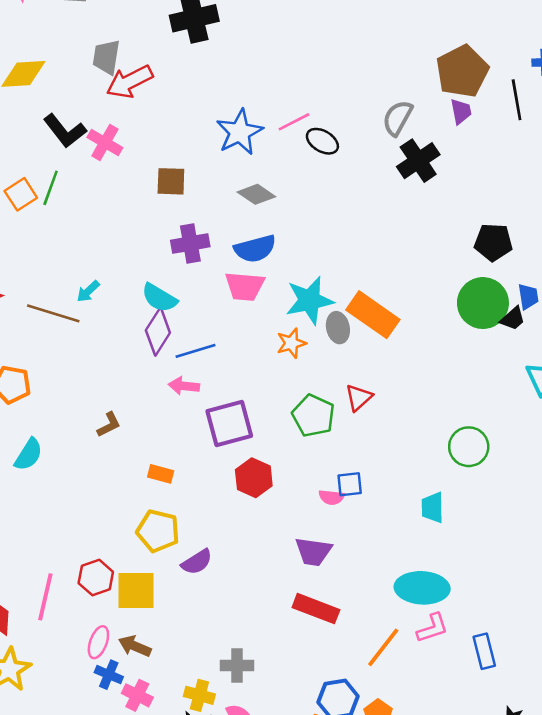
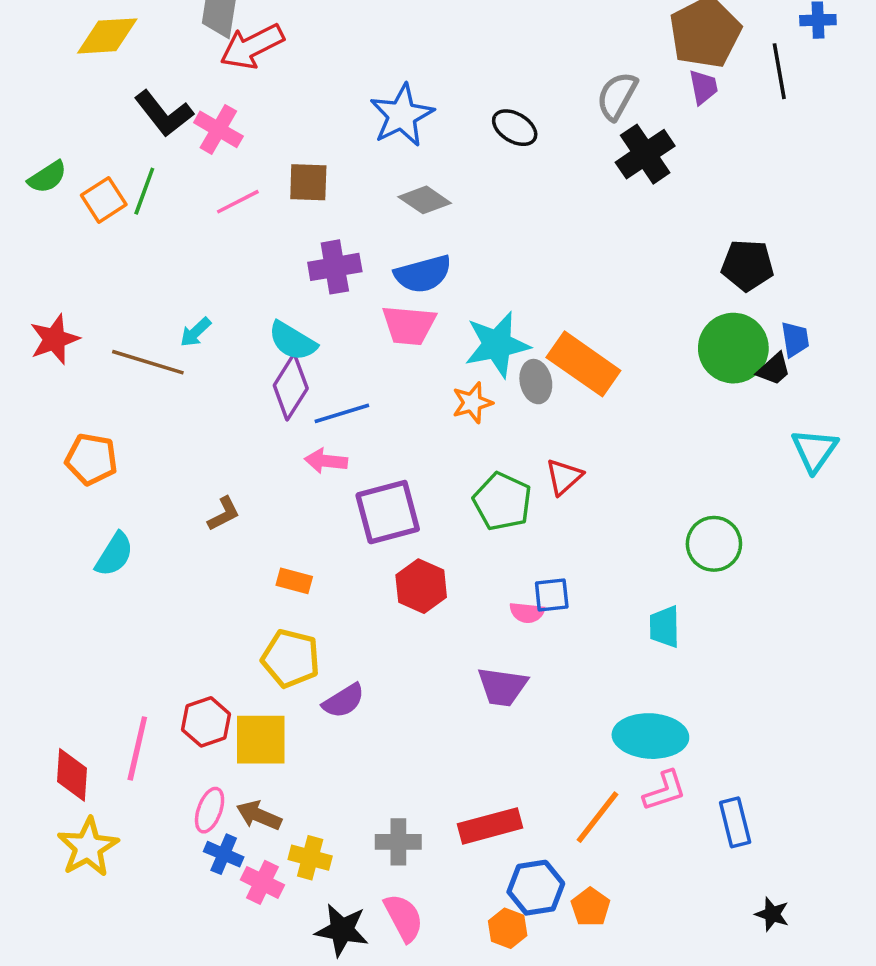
pink line: (294, 122) -> (238, 202), moved
red rectangle: (316, 609) -> (490, 826), moved, turned -36
yellow cross: (199, 695) -> (310, 858), moved

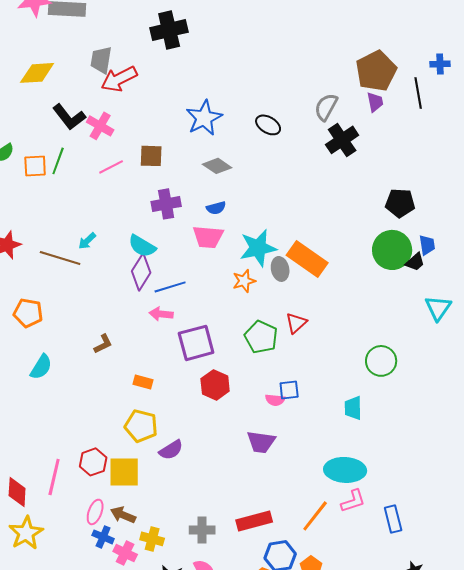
orange square: (104, 200) -> (35, 166), turned 30
blue semicircle: (423, 274) -> (216, 208), size x0.6

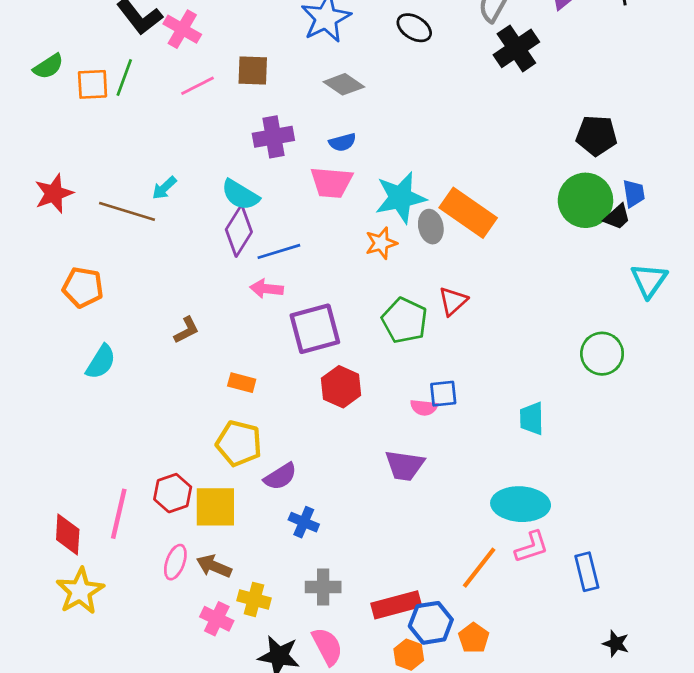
green circle: (381, 361) -> (602, 354), moved
red rectangle: (254, 521) -> (396, 605), moved
blue cross: (103, 537) -> (304, 522), moved

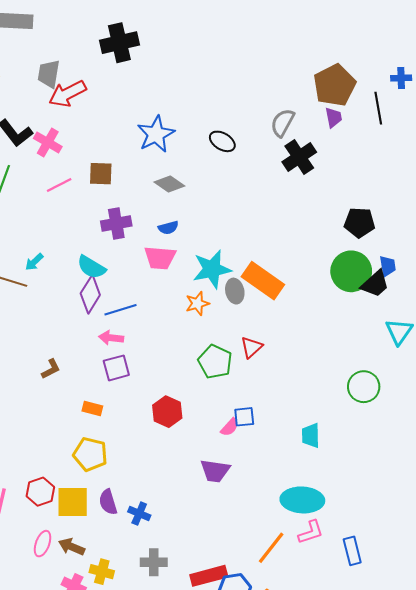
black trapezoid: (617, 217) -> (375, 284), size x1.4
purple square: (315, 329) -> (116, 368), moved, size x0.7
pink semicircle: (424, 407) -> (230, 427), turned -54
purple semicircle: (280, 476) -> (108, 502), moved, turned 105

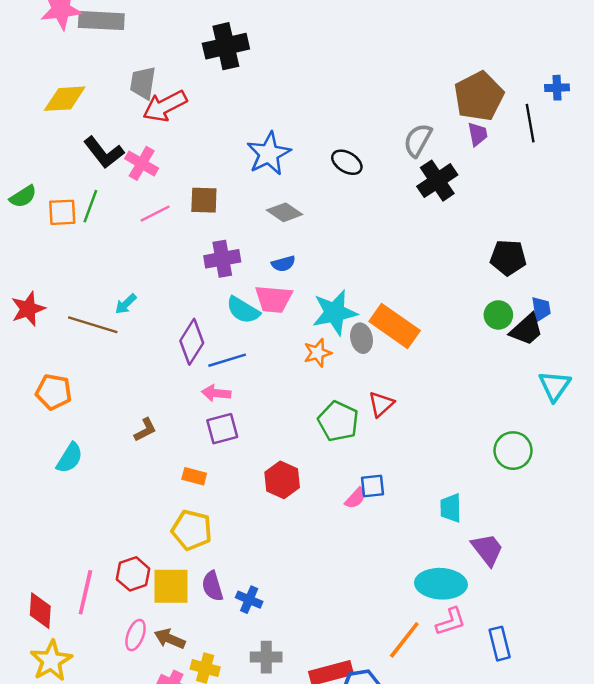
cyan semicircle: (91, 267) -> (243, 310), moved
green circle: (351, 271) -> (498, 315), size x0.6
purple trapezoid: (215, 471) -> (487, 550), moved, turned -136

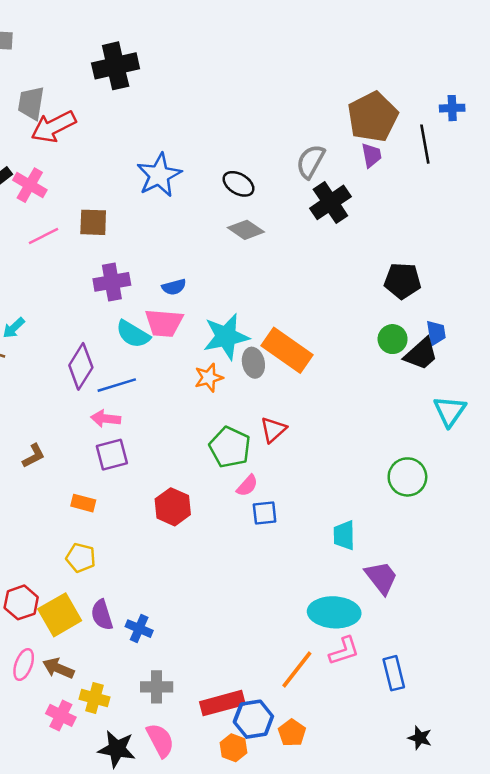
gray diamond: (285, 212) -> (246, 230), moved
pink semicircle: (355, 498) -> (247, 486), moved
yellow pentagon: (192, 530) -> (81, 558), size x0.7
yellow square: (171, 586) -> (60, 615), turned -30

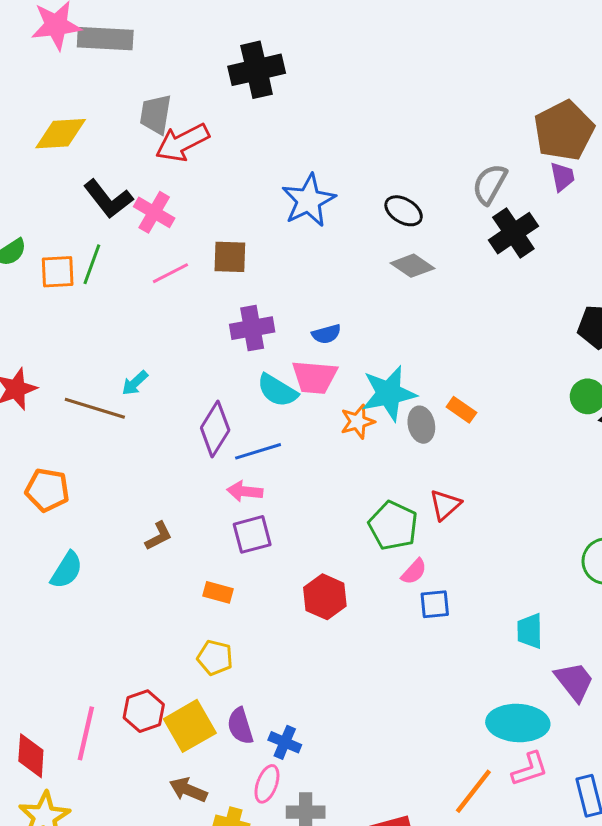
orange rectangle: (287, 350) -> (461, 410), size x0.5
orange star: (209, 378) -> (358, 422), moved
pink ellipse: (24, 665) -> (267, 784), moved

